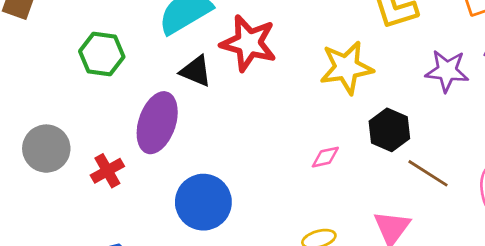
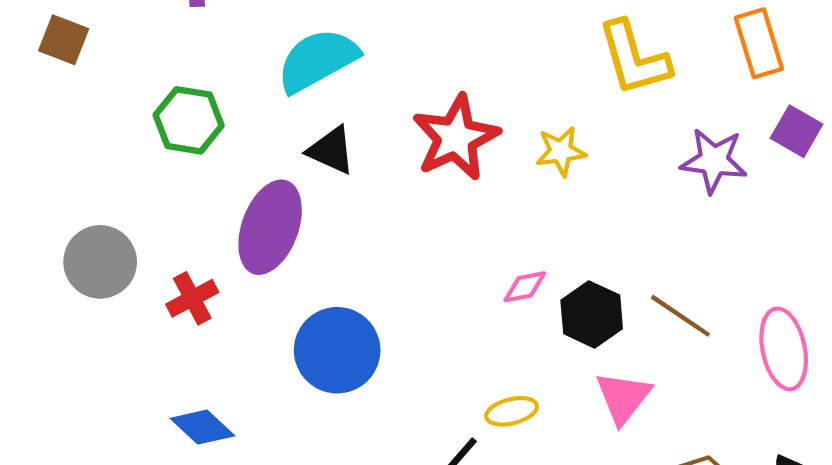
red star: (249, 43) -> (456, 138), moved, turned 30
yellow star: (346, 68) -> (561, 151), size x0.6
black hexagon: (389, 130) -> (592, 314), moved

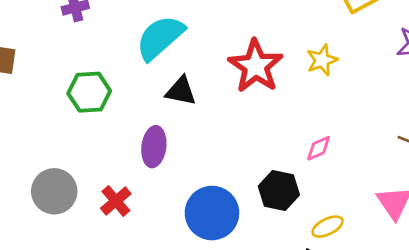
purple ellipse: (270, 227) -> (154, 147), size x0.7
black hexagon: (592, 314) -> (279, 190), moved

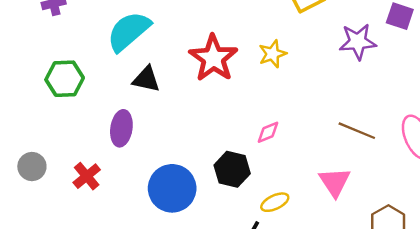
gray circle: (54, 191) -> (32, 167), size x0.7

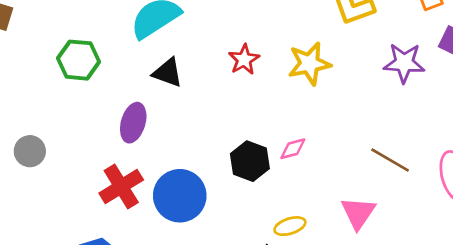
yellow star: (273, 54) -> (309, 64), size x1.4
red star: (213, 58) -> (244, 60), size x0.6
black hexagon: (232, 169) -> (250, 161), moved
red cross: (87, 176) -> (121, 186), moved, size x1.4

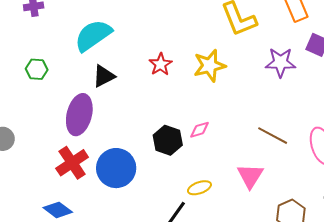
green hexagon: (78, 60) -> (37, 69), size x0.7
black triangle: (168, 73) -> (104, 76), turned -45
purple ellipse: (133, 123) -> (79, 115), size x1.4

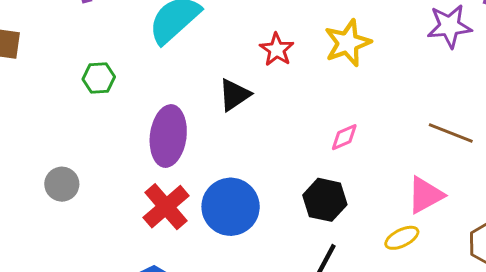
black triangle: (104, 76) -> (234, 95), moved
black hexagon: (168, 140) -> (325, 200), moved
pink triangle: (250, 176) -> (425, 195), turned 36
yellow ellipse: (199, 188) -> (402, 238), moved

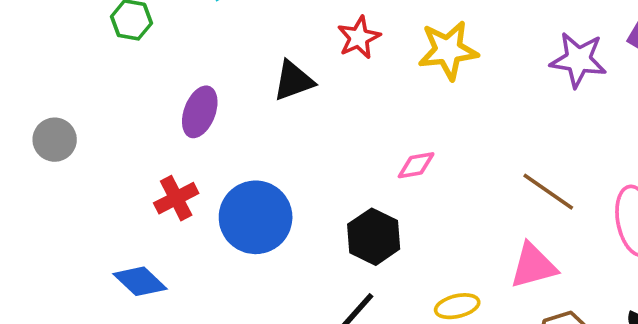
purple ellipse: (168, 136) -> (200, 112), size x0.7
pink triangle: (425, 195) -> (533, 266), moved
red cross: (166, 207) -> (176, 198), size x0.7

